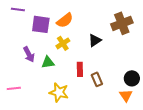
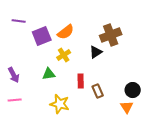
brown cross: (122, 23) -> (111, 35), moved
purple square: (41, 24) -> (42, 36), turned -30
purple arrow: (29, 54) -> (14, 75), moved

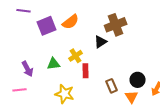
yellow cross: (64, 55) -> (76, 56), moved
purple arrow: (14, 75) -> (28, 69), moved
brown rectangle: (98, 91) -> (112, 86), moved

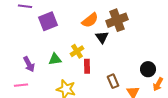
orange semicircle: (71, 22) -> (90, 20), moved
black triangle: (101, 42) -> (102, 37), turned -32
black circle: (138, 80) -> (148, 69), moved

